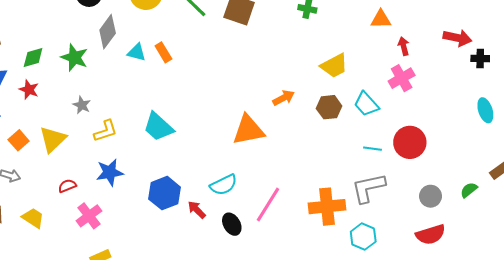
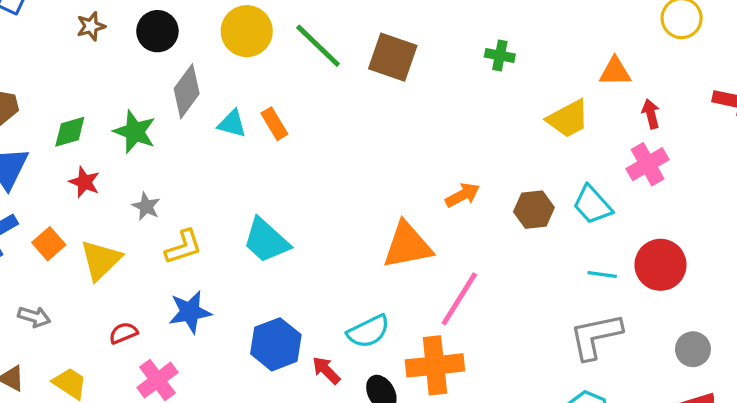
yellow trapezoid: (334, 66) -> (568, 119), moved
red star: (29, 90) -> (84, 182), moved
orange square: (19, 140) -> (49, 244), moved
pink line: (268, 204) -> (459, 299), moved
orange cross: (327, 207) -> (435, 365), moved

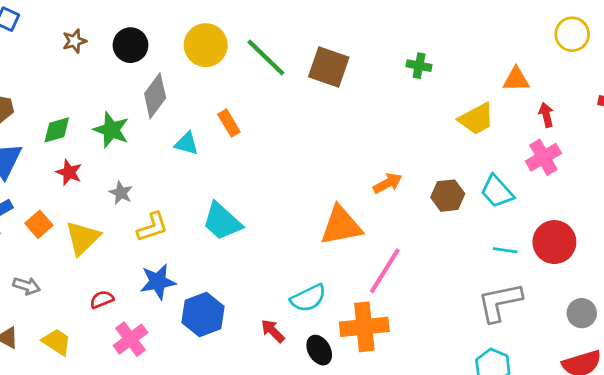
cyan triangle: (232, 124) -> (187, 144), moved
blue hexagon: (276, 344) -> (203, 315), moved

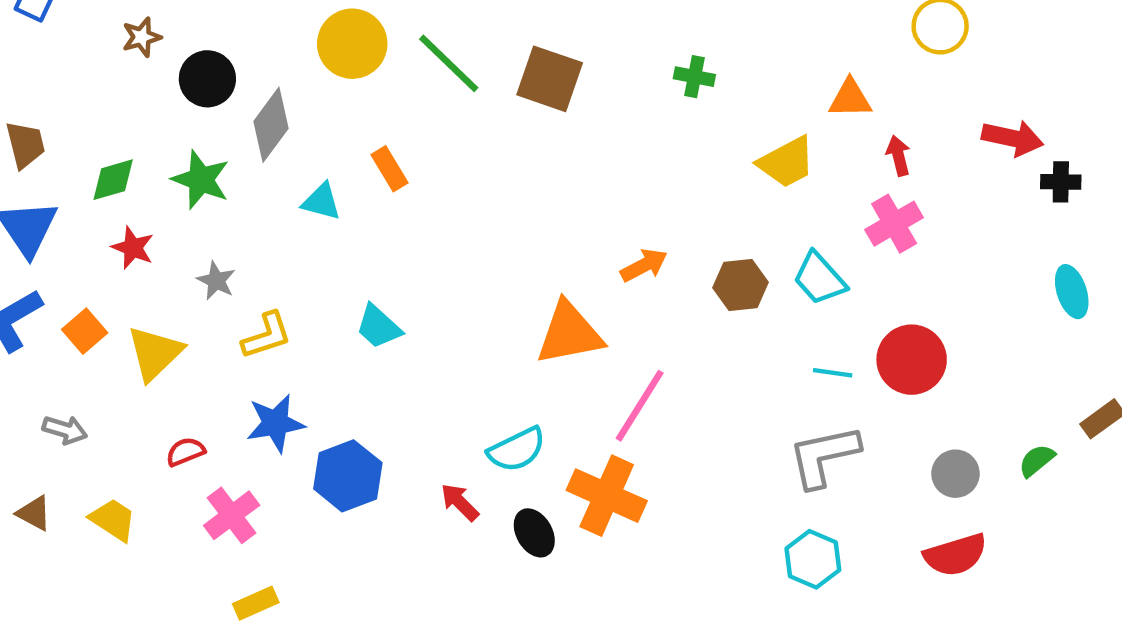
black circle: (131, 45) -> (207, 79), moved
cyan trapezoid: (222, 222) -> (379, 327), size x0.7
orange cross: (364, 327) -> (607, 496), turned 30

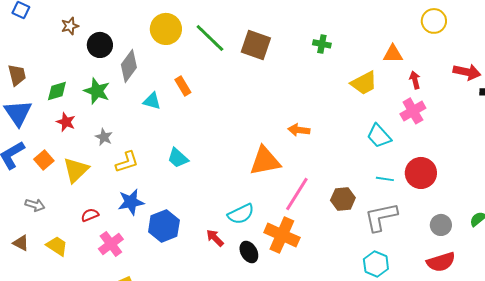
orange arrow: (644, 265) -> (299, 130), turned -145
brown hexagon: (740, 285) -> (343, 199), moved

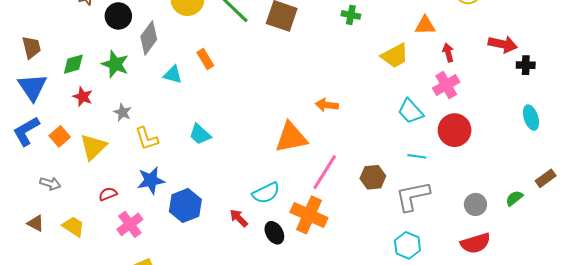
yellow L-shape: (127, 162) -> (147, 139), turned 90
red circle: (421, 173) -> (455, 130), moved

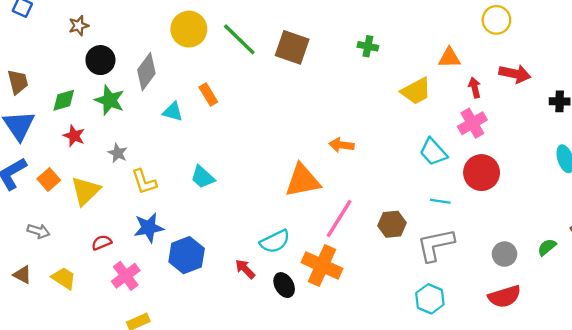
black circle: (118, 16) -> (100, 60), moved
red arrow: (503, 44) -> (515, 74), moved

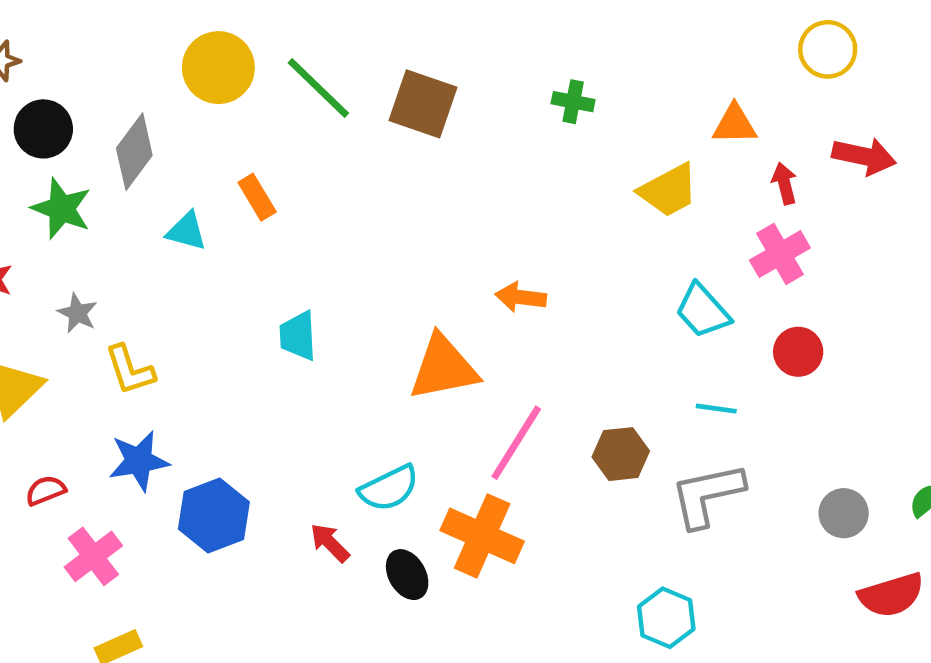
red circle: (482, 173) -> (798, 352), size x0.7
cyan trapezoid: (203, 177) -> (298, 336), moved, turned 45
red semicircle: (504, 297) -> (891, 595), moved
cyan hexagon: (430, 299) -> (666, 618), moved

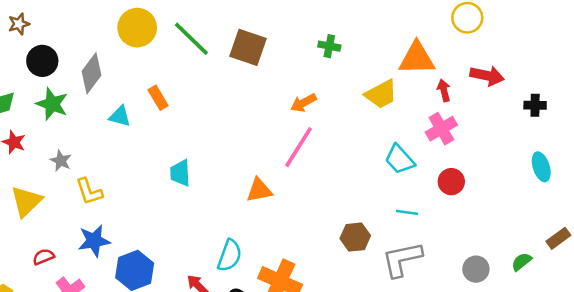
orange triangle: (734, 124) -> (417, 58), size x1.5
orange arrow: (521, 297) -> (303, 103), moved, turned -35
orange triangle: (443, 368) -> (259, 190), size x0.7
pink line: (516, 443) -> (299, 147), moved
cyan semicircle: (389, 488) -> (230, 256), turned -44

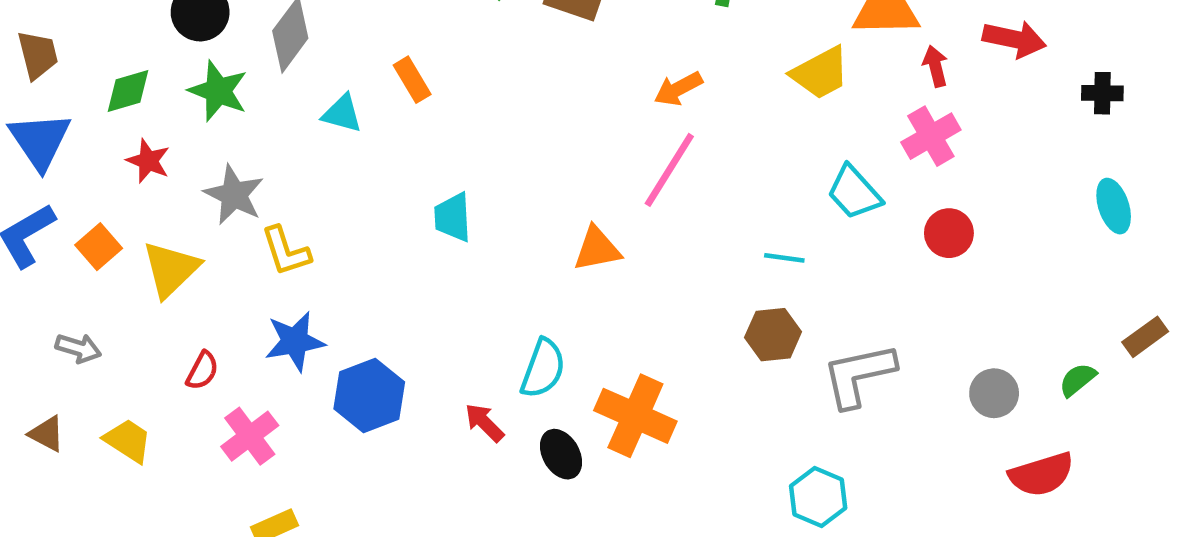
gray star: (61, 161) -> (234, 195), size x1.5
cyan line: (407, 212) -> (784, 258), moved
red semicircle: (44, 257) -> (202, 371), turned 140

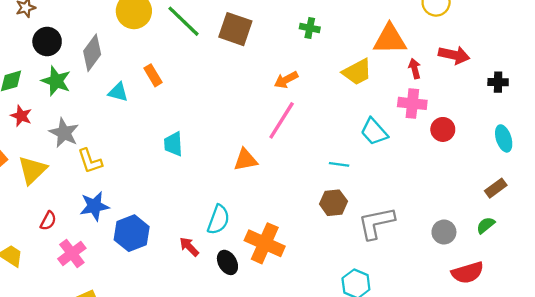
pink cross: (931, 136) -> (412, 103), turned 36
red circle: (949, 233) -> (443, 129), moved
brown rectangle: (1145, 337) -> (496, 188), moved

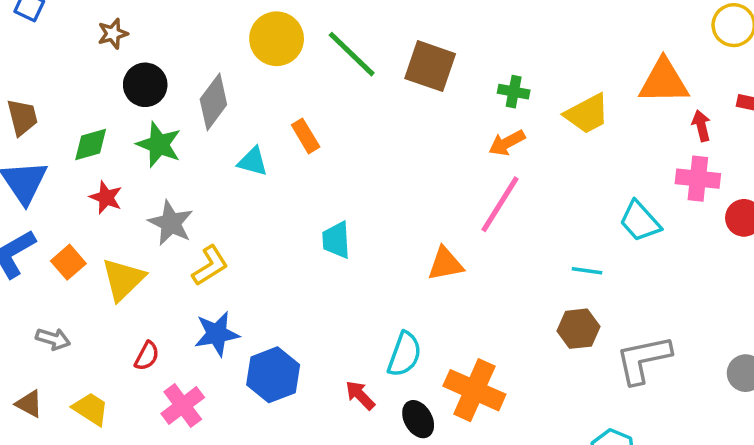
green cross: (310, 28) -> (514, 92), moved
yellow trapezoid: (357, 72) -> (587, 114), moved
yellow L-shape: (90, 161) -> (210, 266), turned -104

